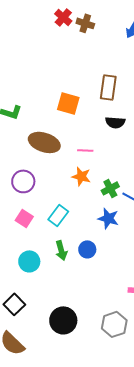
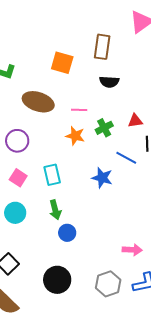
green cross: (110, 188) -> (104, 128), moved
cyan rectangle: (58, 215) -> (52, 175), turned -50
blue circle: (87, 249) -> (67, 233), moved
cyan circle: (29, 261) -> (15, 213), moved

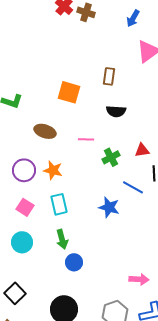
brown rectangle: (102, 47) -> (109, 76), size x0.7
brown ellipse: (38, 102) -> (45, 131), size x0.7
orange star: (75, 136) -> (53, 170), moved

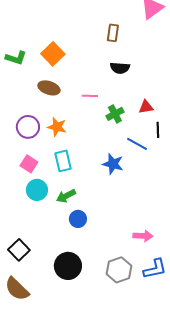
orange square: (69, 92) -> (53, 54), moved, turned 30
green arrow: (62, 239) -> (66, 196), turned 78
cyan circle: (22, 242) -> (37, 190), moved

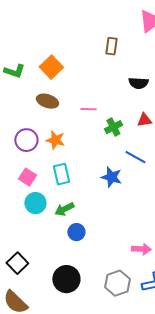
black semicircle: (120, 68) -> (138, 83), moved

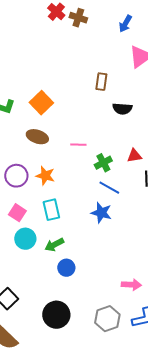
black semicircle: (138, 83) -> (122, 109), moved
blue line: (135, 157) -> (109, 188), moved

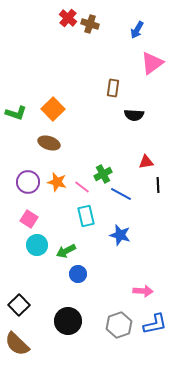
pink line: (78, 145) -> (82, 187), moved, turned 35
green cross: (103, 163) -> (103, 174), moved
cyan rectangle: (51, 210) -> (86, 216), moved
blue star: (101, 213) -> (120, 235), moved

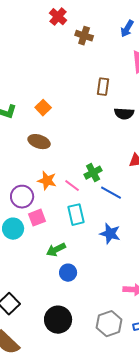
brown cross: (90, 24) -> (84, 36), moved
orange square: (53, 109) -> (43, 108), size x0.7
purple circle: (28, 182) -> (22, 197), moved
pink square: (29, 219) -> (37, 218), moved, turned 36
cyan circle: (37, 245) -> (13, 229), moved

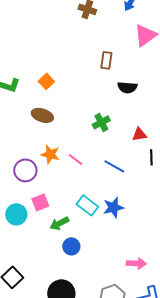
green cross: (93, 173) -> (101, 122), moved
cyan rectangle: (76, 215) -> (87, 205), moved, turned -40
pink square: (37, 218) -> (40, 202), moved
cyan circle: (13, 229) -> (16, 214), moved
blue star: (110, 234) -> (113, 207), turned -30

